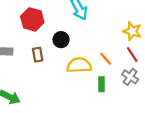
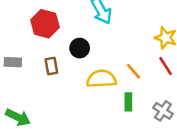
gray cross: (130, 77) -> (163, 111), moved

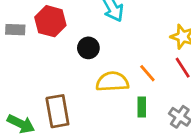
gray rectangle: (13, 62) -> (15, 30), moved
brown rectangle: (51, 66) -> (57, 111), moved, size x1.6

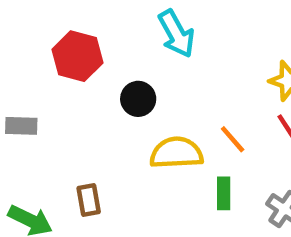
gray rectangle: (15, 30) -> (21, 126), moved
brown rectangle: (57, 111) -> (89, 200), size x0.6

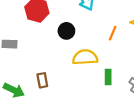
orange line: (233, 139) -> (113, 33), moved, turned 64

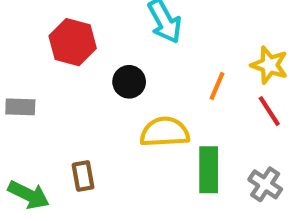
green rectangle: (108, 77) -> (209, 170), size x1.5

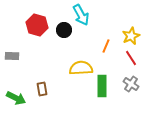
yellow star: (269, 65) -> (131, 36), turned 30
black circle: (129, 82) -> (64, 30), moved
gray cross: (265, 184) -> (131, 84), moved

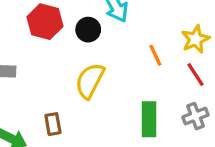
orange line: (106, 46) -> (155, 55), turned -48
yellow semicircle: (81, 68) -> (90, 81), moved, turned -60
gray cross: (131, 84) -> (195, 116), turned 35

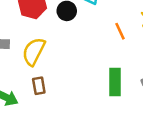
yellow semicircle: (90, 81) -> (34, 51), moved

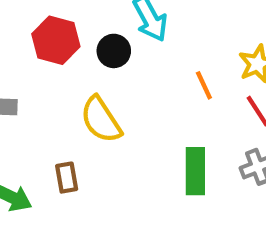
yellow semicircle: (34, 51) -> (101, 120), moved, turned -60

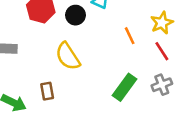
green rectangle: (195, 171) -> (124, 87), turned 36

